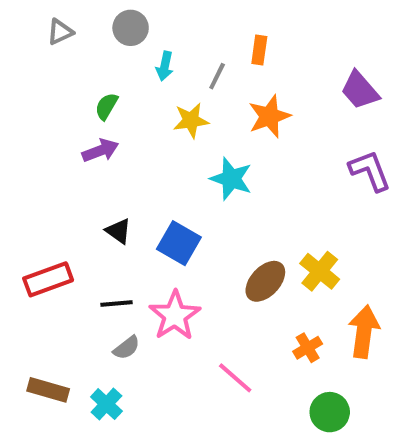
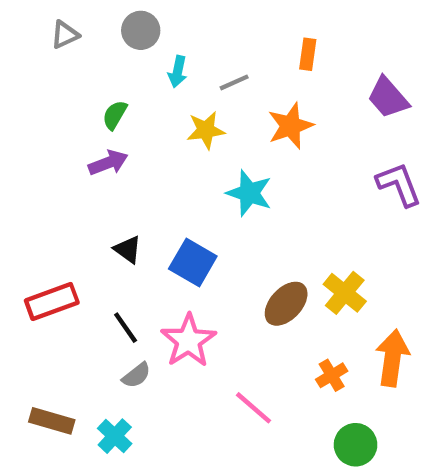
orange rectangle: (259, 50) -> (308, 54), moved
gray line: (217, 76) -> (234, 82), turned 40
black line: (116, 303) -> (126, 328), turned 60

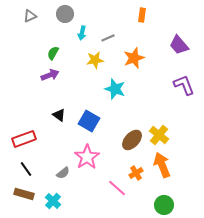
orange rectangle: (308, 54) -> (142, 15), moved
black line: (126, 328) -> (26, 169), moved
orange arrow: (392, 358) -> (162, 165), moved, turned -30
orange cross: (332, 375) -> (136, 173), moved

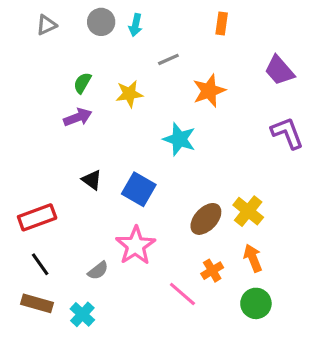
cyan arrow: (82, 33) -> (136, 25), moved
yellow star: (95, 60) -> (129, 94), moved
orange arrow: (162, 165) -> (253, 258), size x0.7
green circle: (164, 205) -> (256, 303), moved

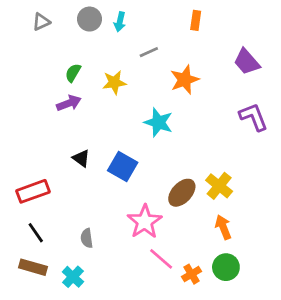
pink star: (136, 246) -> (145, 222), moved
gray semicircle: (98, 271) -> (87, 238), turned 120
orange cross: (212, 271) -> (192, 274), moved

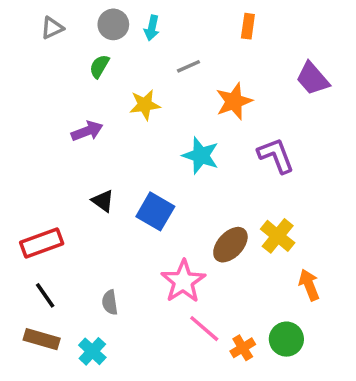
green semicircle: (73, 73) -> (99, 66), moved
purple L-shape: (254, 117) -> (276, 156), moved
orange arrow: (223, 227) -> (309, 285), moved

